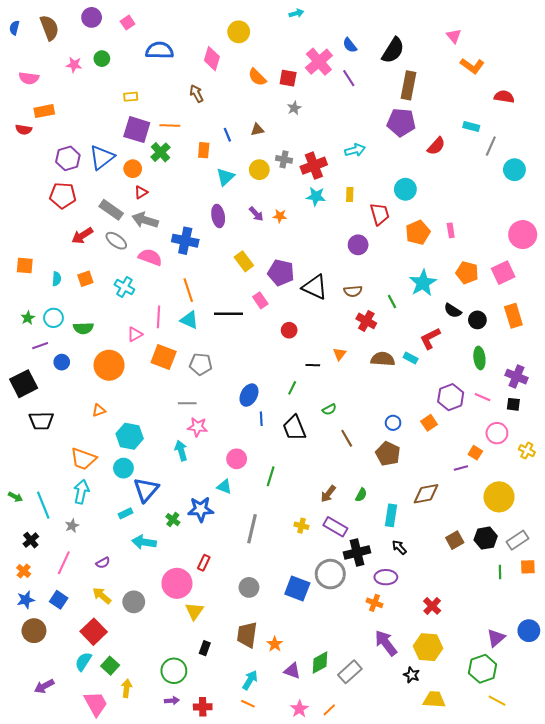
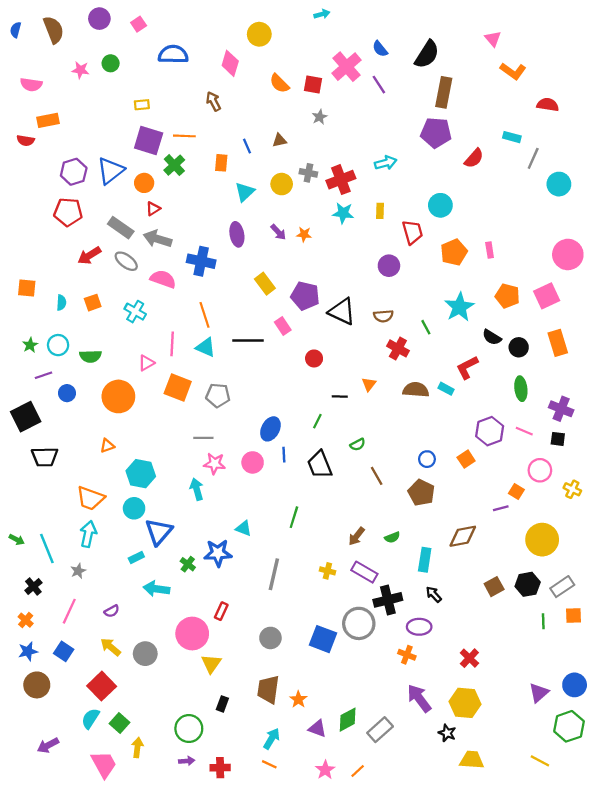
pink circle: (237, 459) -> (253, 462), moved
green semicircle: (361, 495) -> (392, 537), turned 40
green hexagon: (483, 669) -> (569, 726), moved

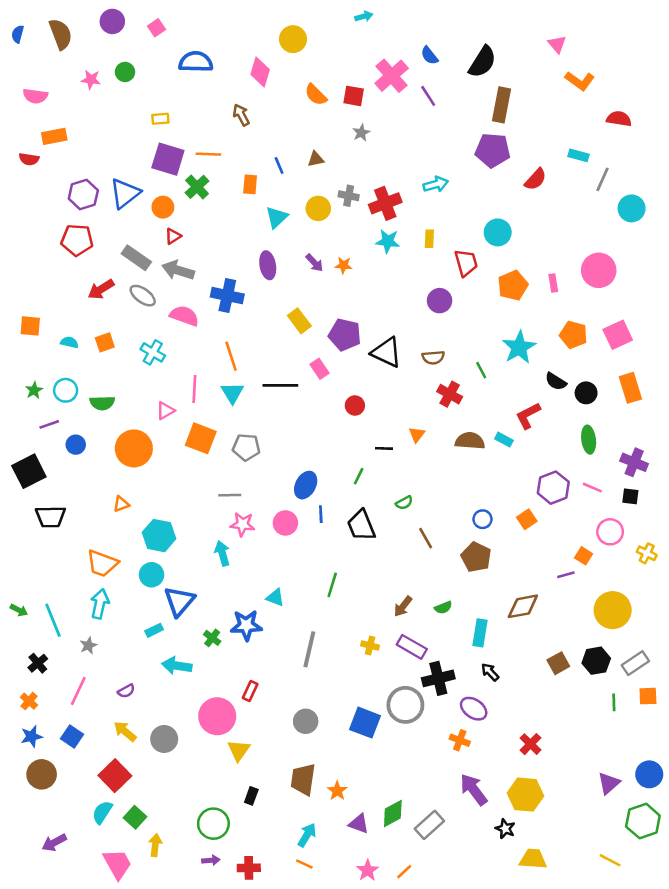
pink circle: (568, 254) -> (599, 270), moved
cyan semicircle: (61, 303) -> (69, 342), turned -80
cyan triangle: (206, 347) -> (232, 393), turned 35
purple ellipse: (419, 627) -> (474, 709), turned 35

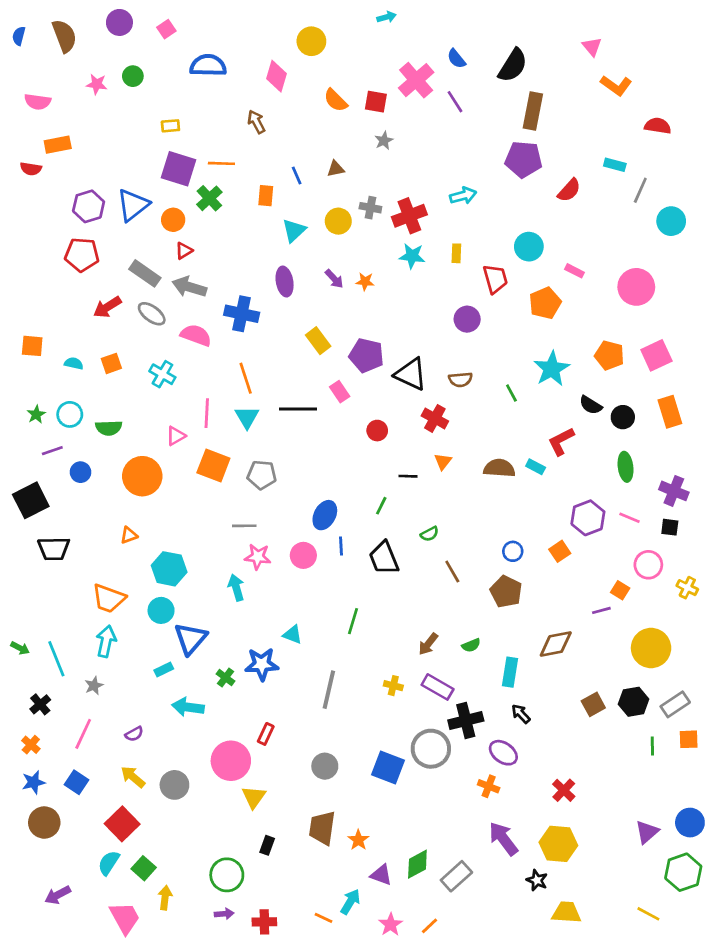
pink rectangle: (553, 283) -> (575, 271), moved, turned -54
red cross: (450, 394) -> (435, 418), moved
cyan arrow: (307, 835) -> (350, 902), moved

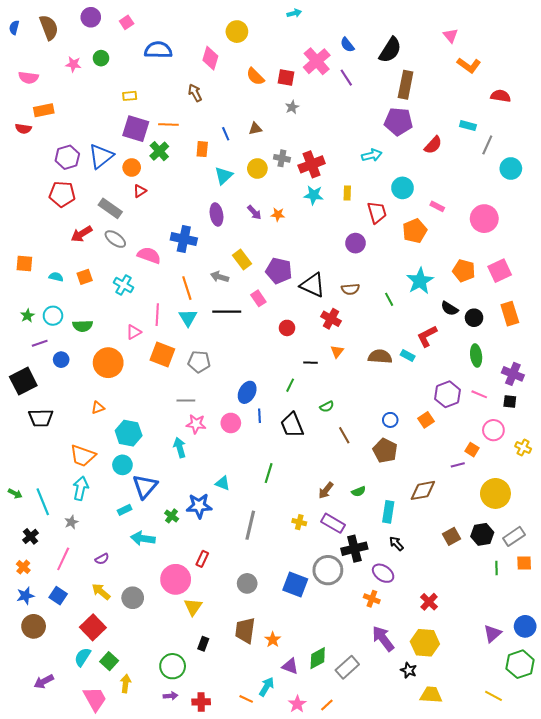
cyan arrow: (463, 196) -> (372, 155), moved
gray arrow: (189, 287) -> (220, 277), moved, size x0.7

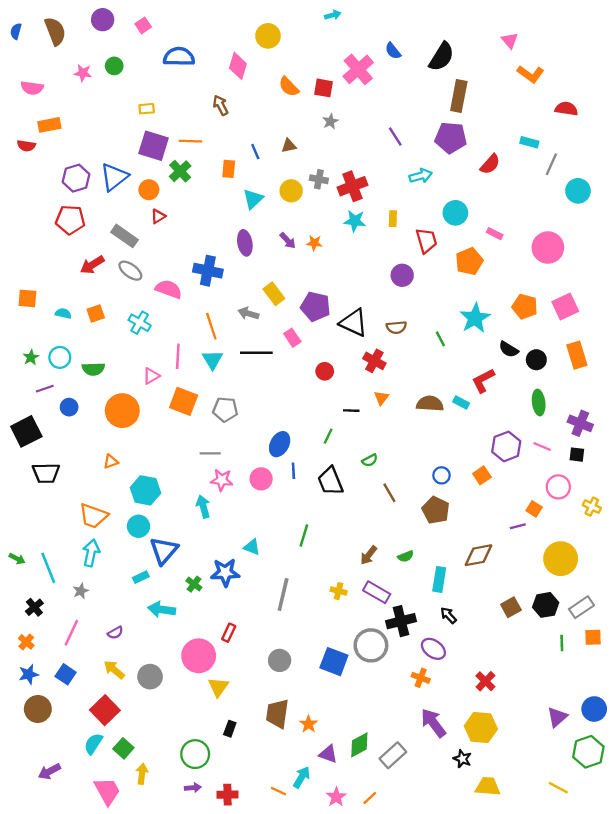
purple line: (346, 78) -> (395, 136), moved

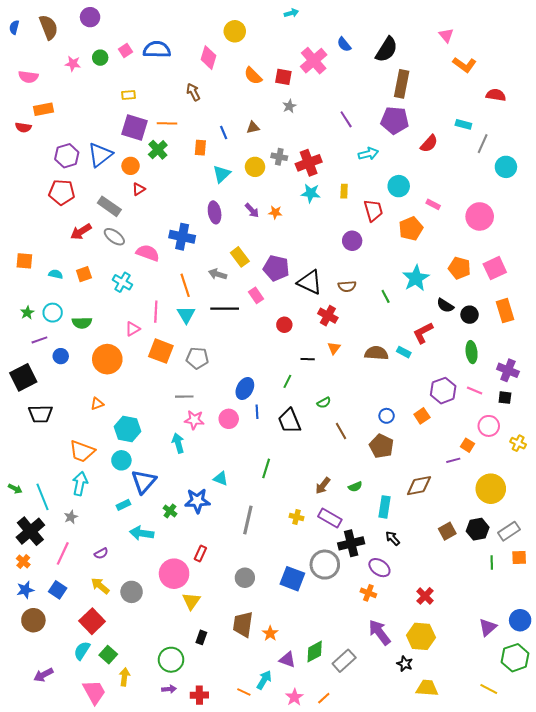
pink square: (143, 25) -> (125, 51), moved
black cross: (34, 607) -> (30, 531), size x1.8

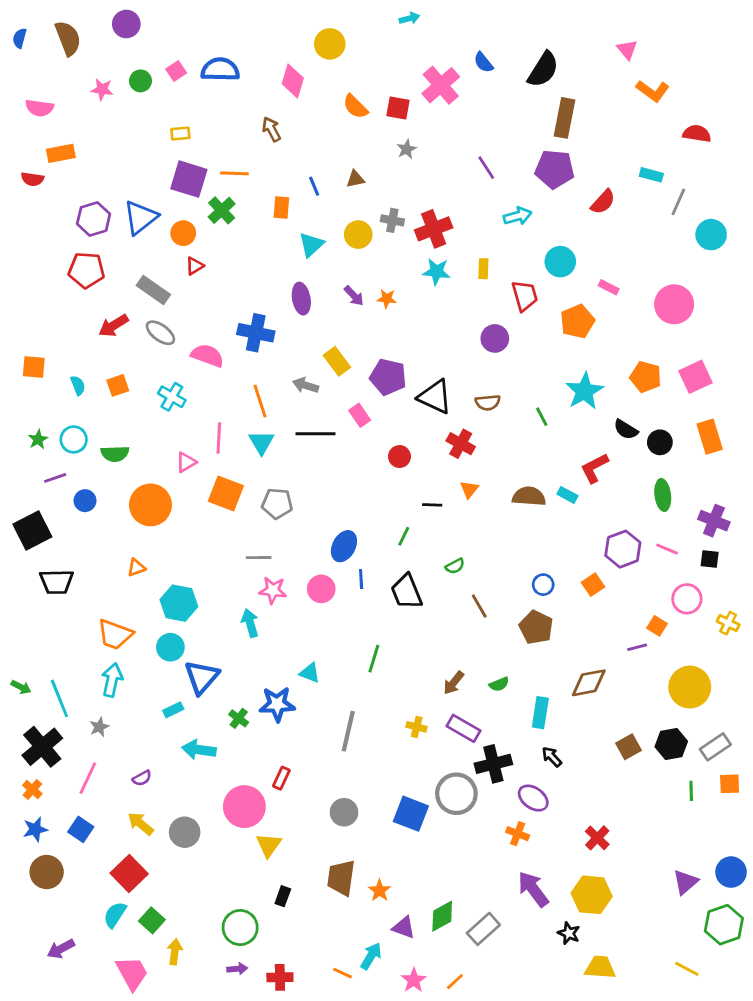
cyan semicircle: (56, 274) -> (78, 385), turned 56

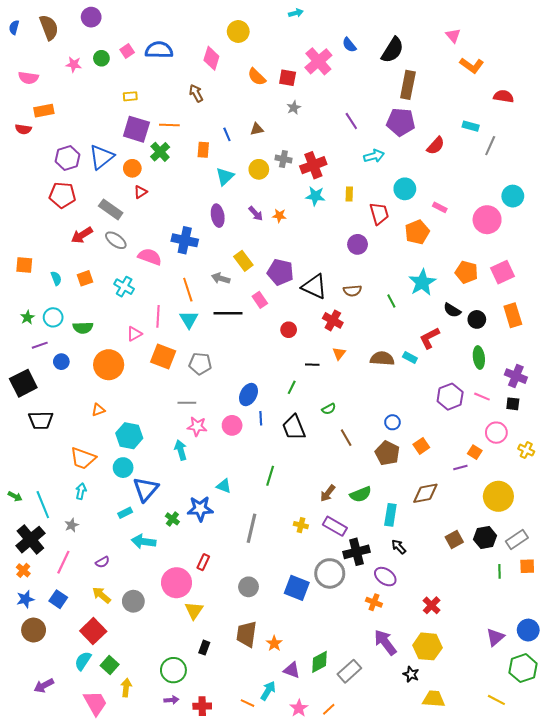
cyan circle: (711, 235) -> (513, 196), moved
orange square: (593, 585) -> (421, 446), moved
cyan arrow: (112, 680) -> (81, 491), size x0.7
green semicircle: (499, 684) -> (361, 494), size x1.5

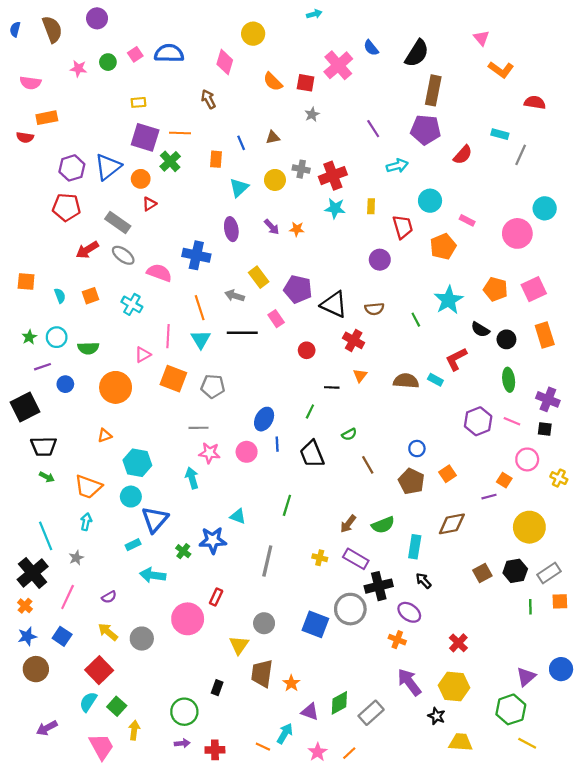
green arrow: (15, 496) -> (47, 477), moved
yellow triangle: (194, 610) -> (239, 645), moved
green hexagon: (523, 668) -> (511, 709), moved

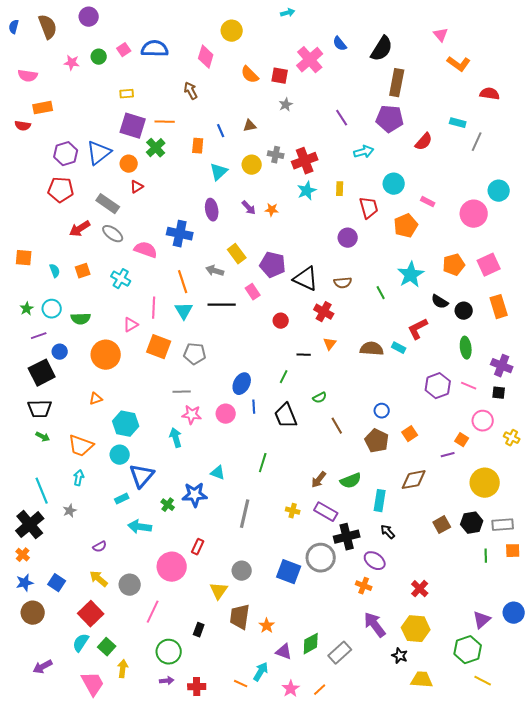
cyan star: (335, 208) -> (307, 191), turned -30
orange pentagon: (496, 289) -> (454, 265), turned -30
black square: (25, 407) -> (42, 373), moved
gray rectangle: (549, 573) -> (503, 525), turned 30
pink line: (68, 597) -> (153, 612), moved

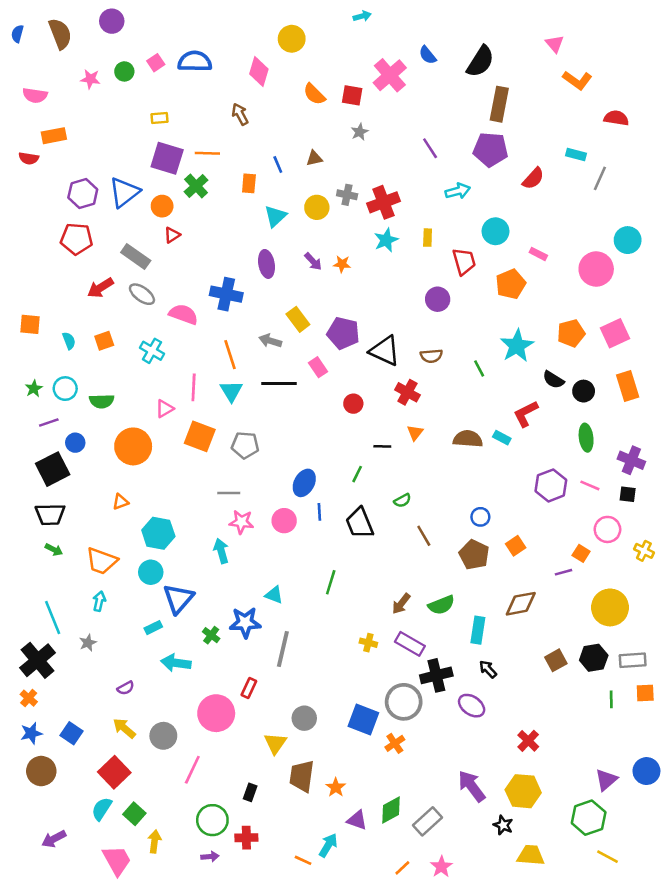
gray line: (245, 514) -> (283, 649), moved
orange cross: (364, 586) -> (395, 743), moved, turned 35
red cross: (197, 687) -> (246, 838), moved
pink star: (291, 689) -> (441, 867), moved

